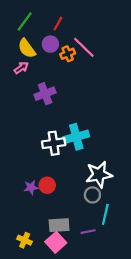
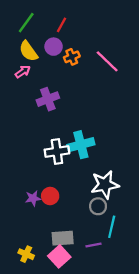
pink line: (84, 47) -> (107, 61), moved

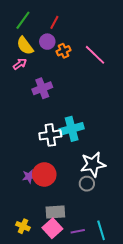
red circle: (50, 196) -> (44, 174), size x1.5
cyan line: (112, 227) -> (101, 230), moved, turned -30
purple line: (93, 245) -> (78, 231), moved

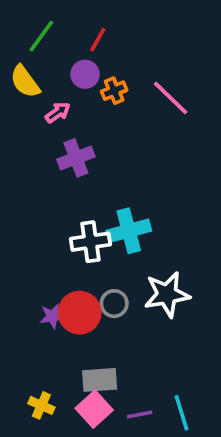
yellow semicircle: (25, 46) -> (25, 82), moved
pink arrow: (20, 64) -> (58, 112), moved
gray circle: (87, 184) -> (114, 304), moved

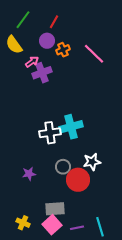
purple cross: (76, 158) -> (42, 73), moved
white star: (167, 294) -> (92, 162), size x0.7
red circle: (80, 313) -> (78, 180), moved

